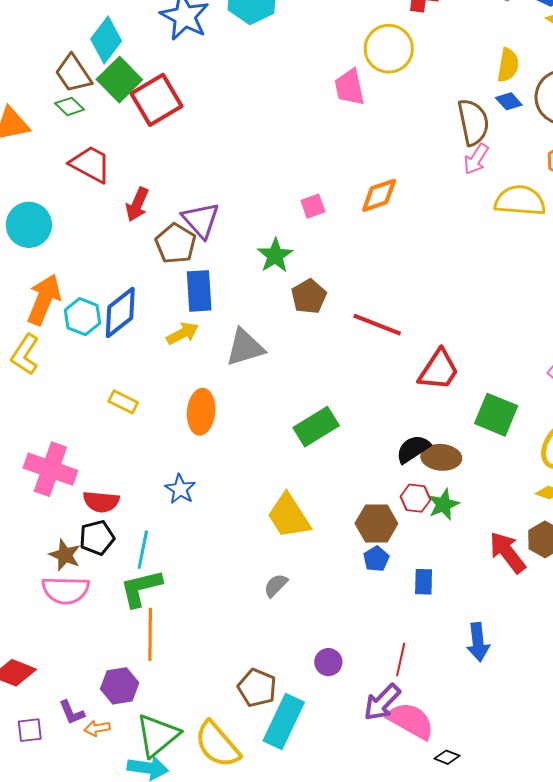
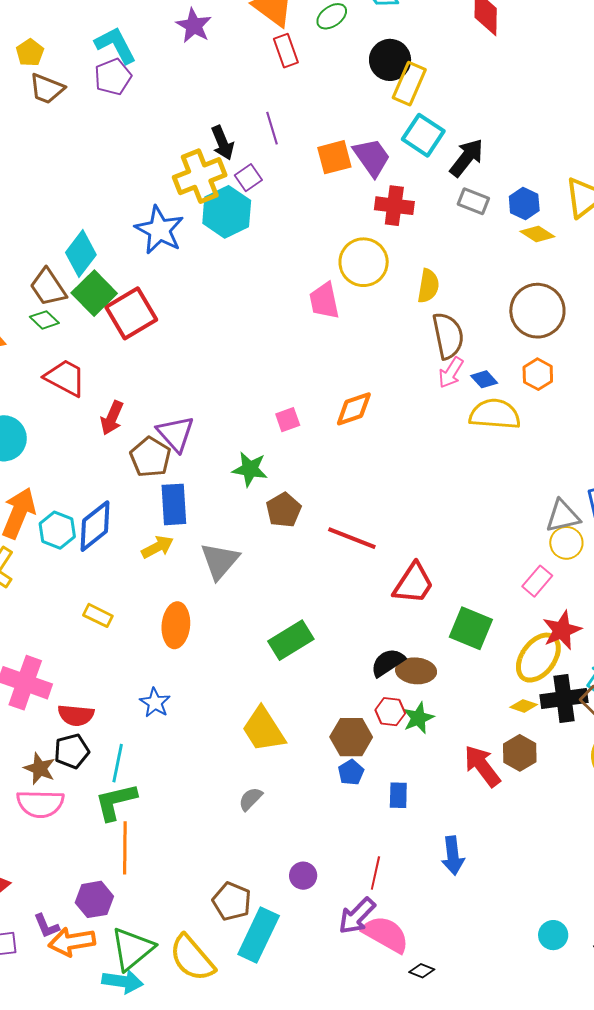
yellow semicircle: (508, 65) -> (428, 286), moved
blue diamond: (509, 101) -> (484, 379), moved
green star: (275, 256) -> (250, 469), turned -30
gray triangle: (245, 347) -> (220, 561), turned -33
orange arrow: (97, 728) -> (72, 942), size x1.8

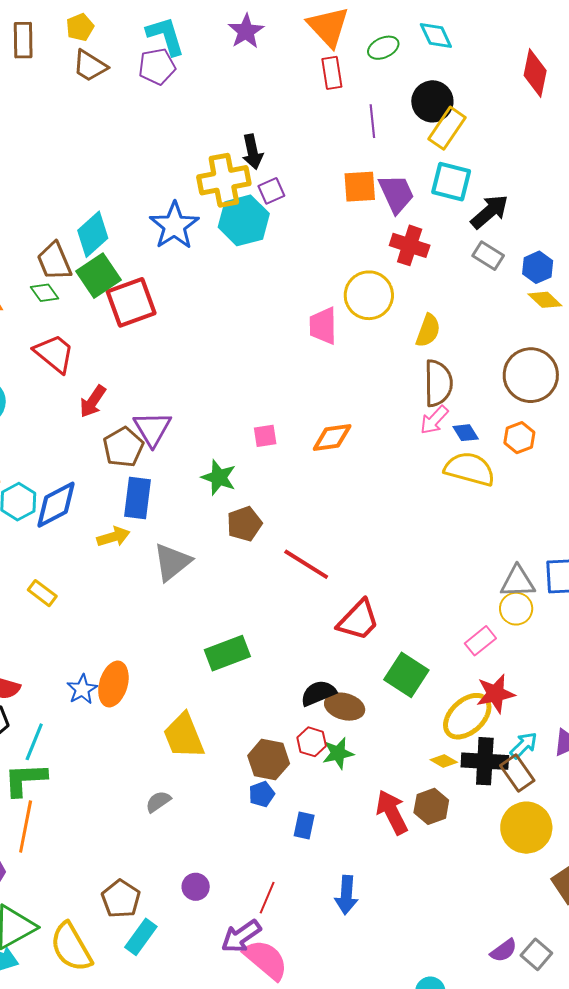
purple line: (272, 128) -> (372, 121), moved
cyan square: (423, 135) -> (451, 182), turned -30
orange ellipse: (176, 625) -> (113, 684), moved
cyan rectangle: (259, 935) -> (141, 937), size x0.7

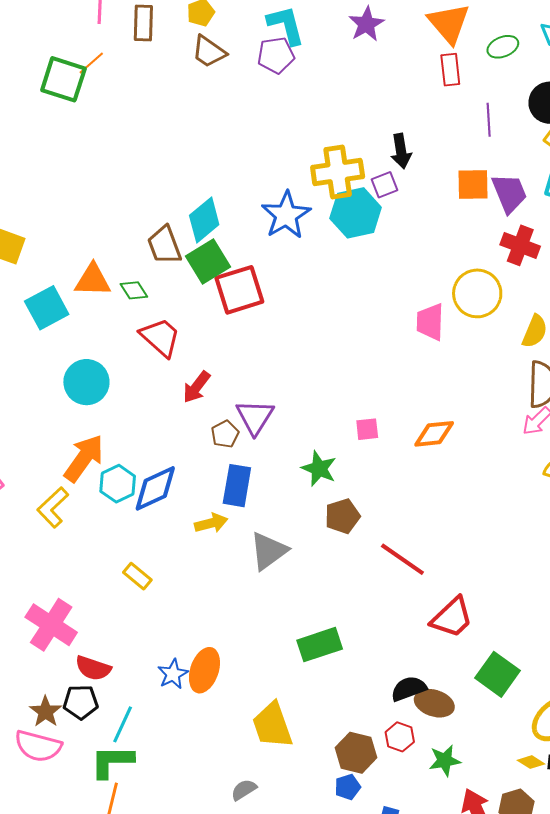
black arrow: (252, 152) -> (401, 151), moved
green diamond: (45, 293) -> (134, 290), moved
brown pentagon: (123, 447) -> (225, 434), size x0.7
green star: (338, 753) -> (445, 761), moved

